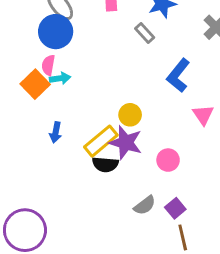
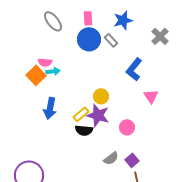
blue circle: (56, 32) -> (89, 39), moved
pink semicircle: (48, 65) -> (45, 62), turned -96
blue arrow: (56, 132) -> (50, 108), size x1.5
yellow rectangle: (101, 141) -> (81, 114), size x0.7

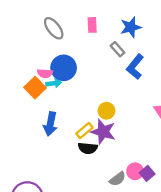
blue circle: (89, 39) -> (64, 68), moved
blue L-shape: (134, 69) -> (135, 67), moved
pink circle: (127, 127) -> (135, 171), moved
purple square: (132, 160) -> (147, 173), moved

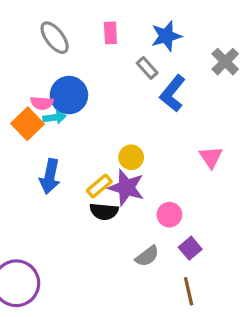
pink circle: (135, 171) -> (169, 215), moved

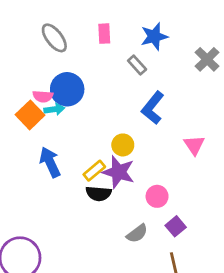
blue L-shape: (173, 93) -> (153, 108), moved
blue arrow: (50, 176) -> (50, 162), turned 144

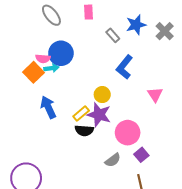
blue star: (154, 36) -> (136, 25), moved
pink circle: (157, 196) -> (128, 133), size x1.5

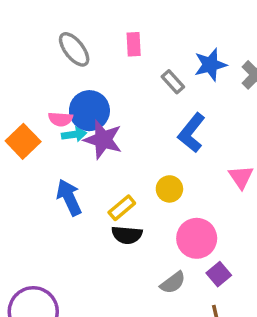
orange square: (33, 72) -> (23, 141), moved
yellow circle: (102, 95) -> (169, 189), moved
purple star: (99, 115) -> (103, 140), moved

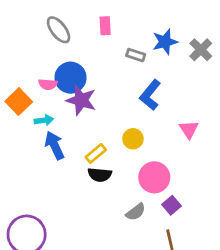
gray rectangle: (173, 82) -> (136, 55), turned -30
cyan arrow: (74, 134) -> (44, 120), moved

